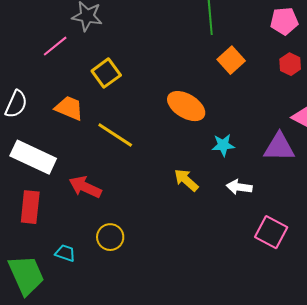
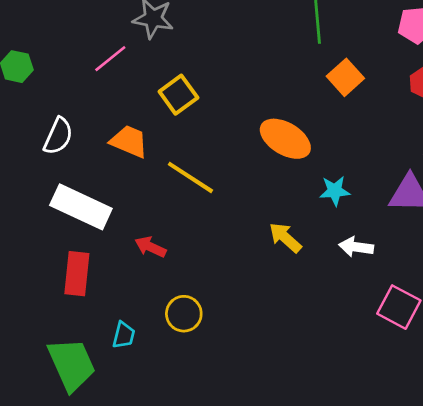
red arrow: (85, 187) -> (150, 247), size x0.7
cyan trapezoid: (65, 253) -> (124, 335), turned 85

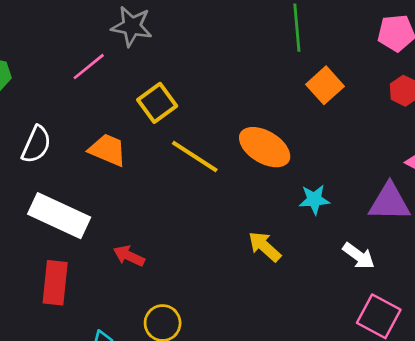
yellow line: (190, 177) -> (195, 157), moved
white arrow: (356, 247) -> (359, 256), moved, turned -152

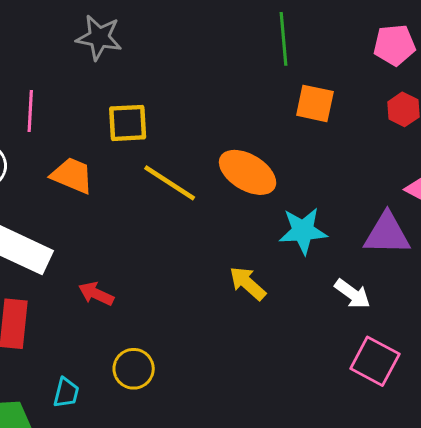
pink line: (89, 67) -> (30, 111), moved, turned -48
orange square: (325, 85) -> (315, 103), turned -36
yellow square: (157, 103) -> (128, 123), turned 33
cyan star: (314, 199) -> (303, 231), size x1.4

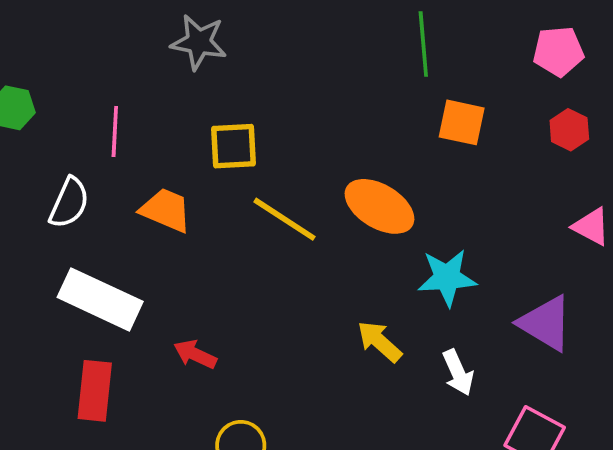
purple triangle: (387, 234) -> (546, 323), moved, turned 30
white arrow: (352, 294) -> (458, 373), moved, turned 30

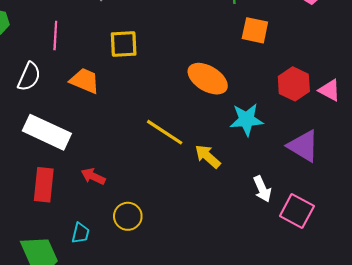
red hexagon: (569, 130) -> (294, 84), moved, size x1.4
yellow line: (285, 219) -> (165, 132), moved
red arrow: (195, 354) -> (93, 176), moved
white arrow: (458, 373) -> (262, 189), moved

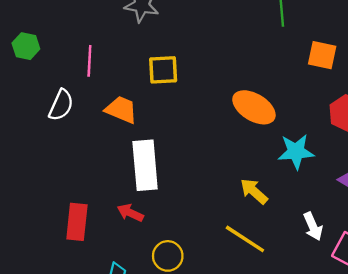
orange square: (255, 30) -> (322, 55), moved
white rectangle: (47, 132) -> (145, 165), moved, turned 60
yellow line: (165, 132) -> (245, 239), moved

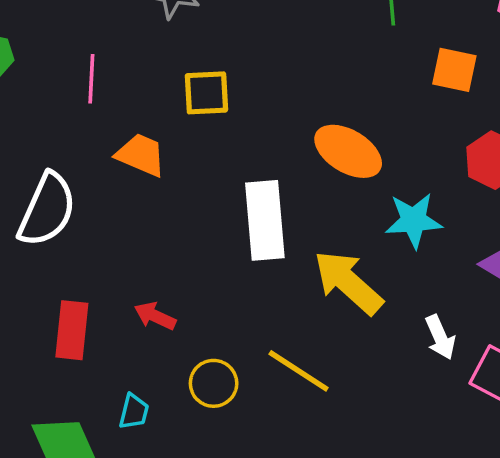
white semicircle: (61, 105) -> (47, 210), moved, size x1.5
white rectangle: (145, 165) -> (265, 220), moved
yellow arrow: (254, 191) -> (348, 282), size x1.6
yellow line: (245, 239) -> (299, 371), moved

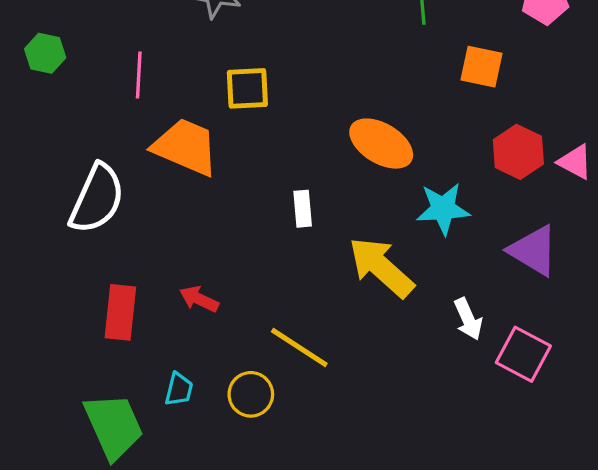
orange trapezoid: (141, 155) -> (186, 147), size x1.4
white rectangle: (265, 220) -> (303, 209), size x0.5
yellow line: (299, 371) -> (299, 348), moved
yellow circle: (214, 383) -> (251, 394), moved

